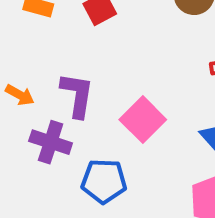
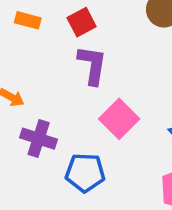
purple L-shape: (77, 95) -> (92, 65), moved

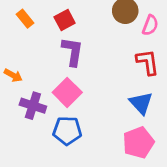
orange rectangle: (28, 20) -> (25, 19), turned 36
pink square: (119, 119) -> (67, 92), moved

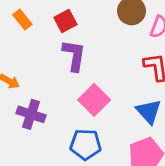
pink square: (67, 92) -> (94, 100), moved
blue pentagon: (67, 131) -> (86, 144), moved

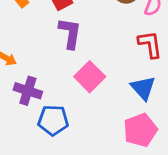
blue pentagon: (86, 144) -> (53, 120), moved

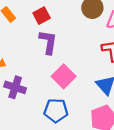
blue pentagon: (53, 120) -> (56, 111), moved

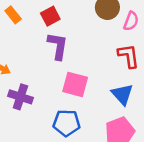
pink square: (64, 76) -> (75, 84), turned -30

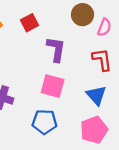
purple L-shape: (58, 46) -> (56, 49), moved

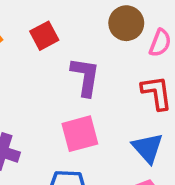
pink square: (53, 86) -> (80, 134), turned -30

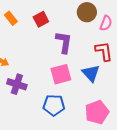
blue triangle: (148, 148) -> (91, 73), moved

